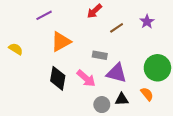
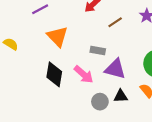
orange triangle: (61, 42) -> (58, 36), turned -45

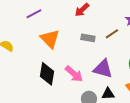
brown line: (115, 22) -> (112, 34), moved
gray rectangle: (98, 51) -> (88, 38), moved

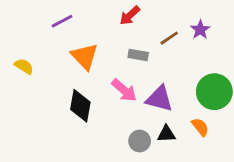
brown line: (112, 34) -> (169, 38), moved
pink arrow: (74, 74) -> (124, 90), moved

